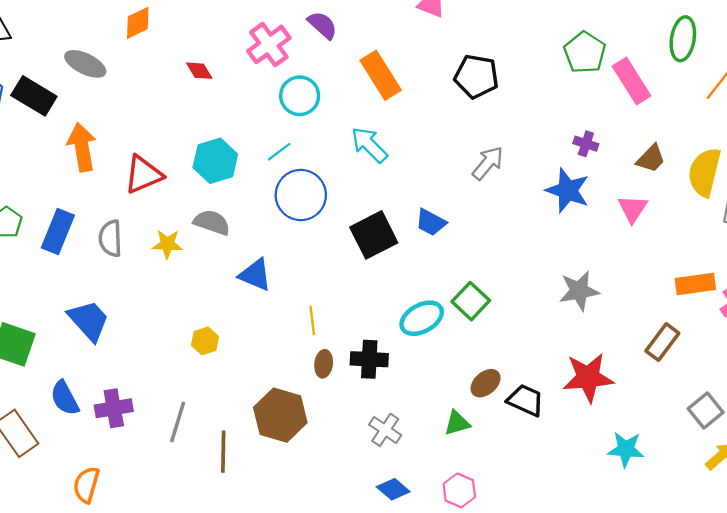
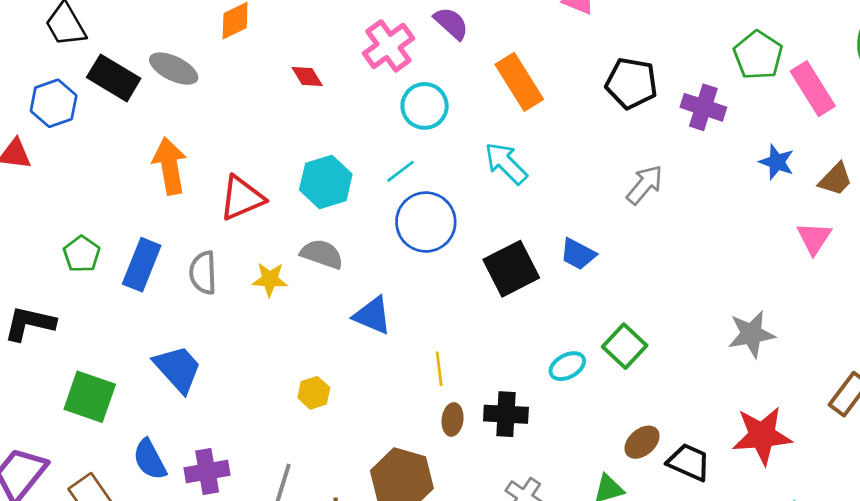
black rectangle: (34, 96) -> (114, 78), moved
purple cross: (586, 144) -> (703, 107), moved, size x1.5
blue star: (568, 190) -> (777, 162), moved, size x0.7
cyan ellipse: (422, 318) -> (567, 366), size x0.7

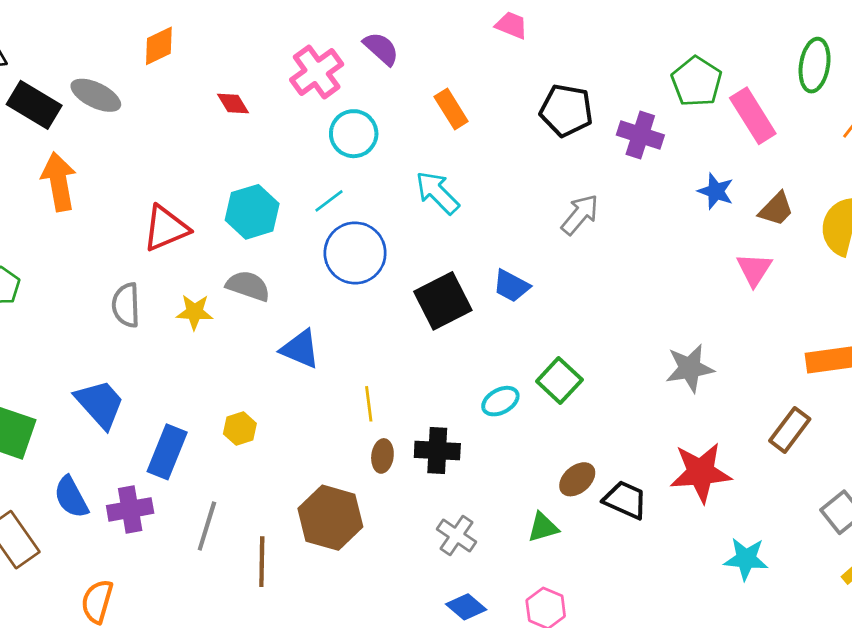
orange rectangle: (519, 82) -> (451, 109), size x0.7
orange arrow: (170, 166) -> (59, 182), moved
blue rectangle: (142, 265) -> (167, 452), moved

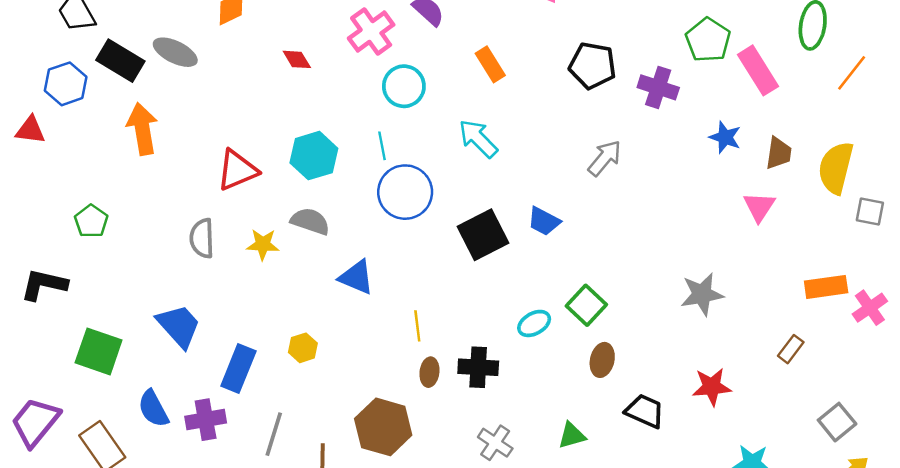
cyan line: (329, 201) -> (382, 146), turned -64
brown trapezoid: (776, 209) -> (779, 153), turned -36
brown rectangle: (790, 430) -> (791, 349), size x0.7
red star: (701, 472) -> (712, 387), size x0.7
brown ellipse: (577, 479) -> (602, 360), moved, turned -36

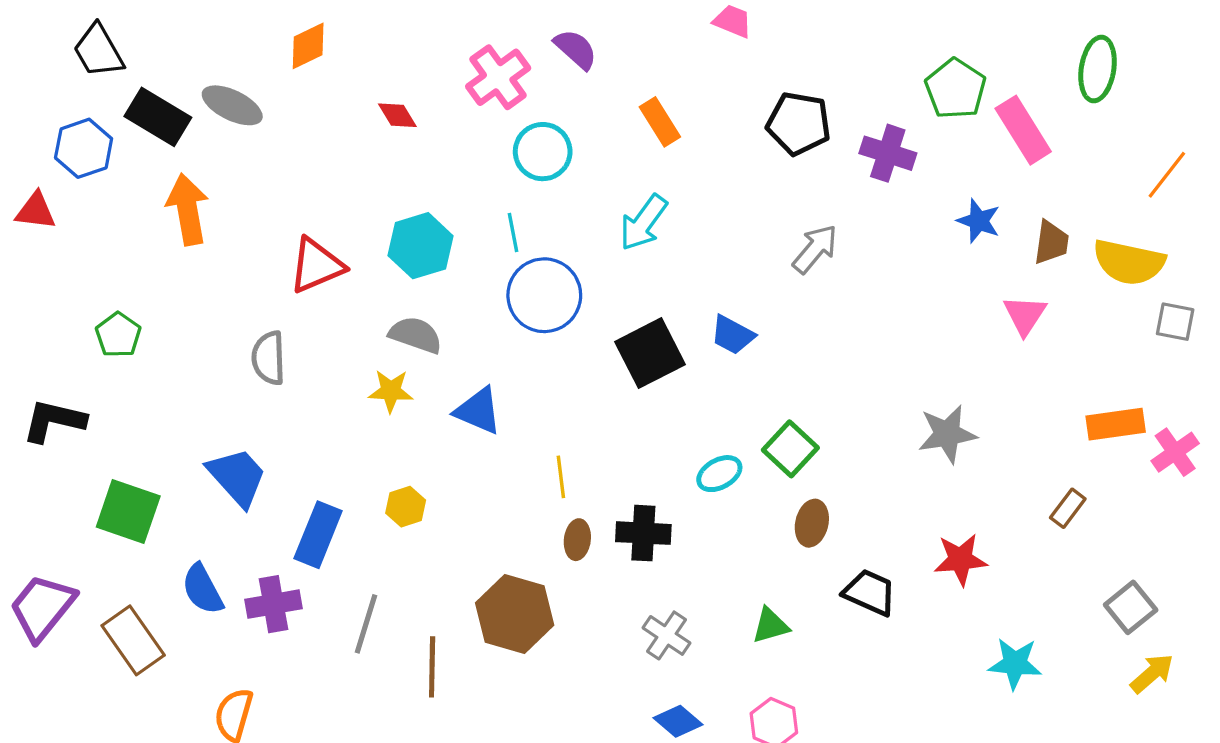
orange line: (852, 73) -> (1167, 175), moved
cyan arrow: (478, 139) -> (643, 223), turned -99
yellow semicircle: (836, 168) -> (1129, 262), turned -92
yellow star: (263, 244) -> (391, 391), moved

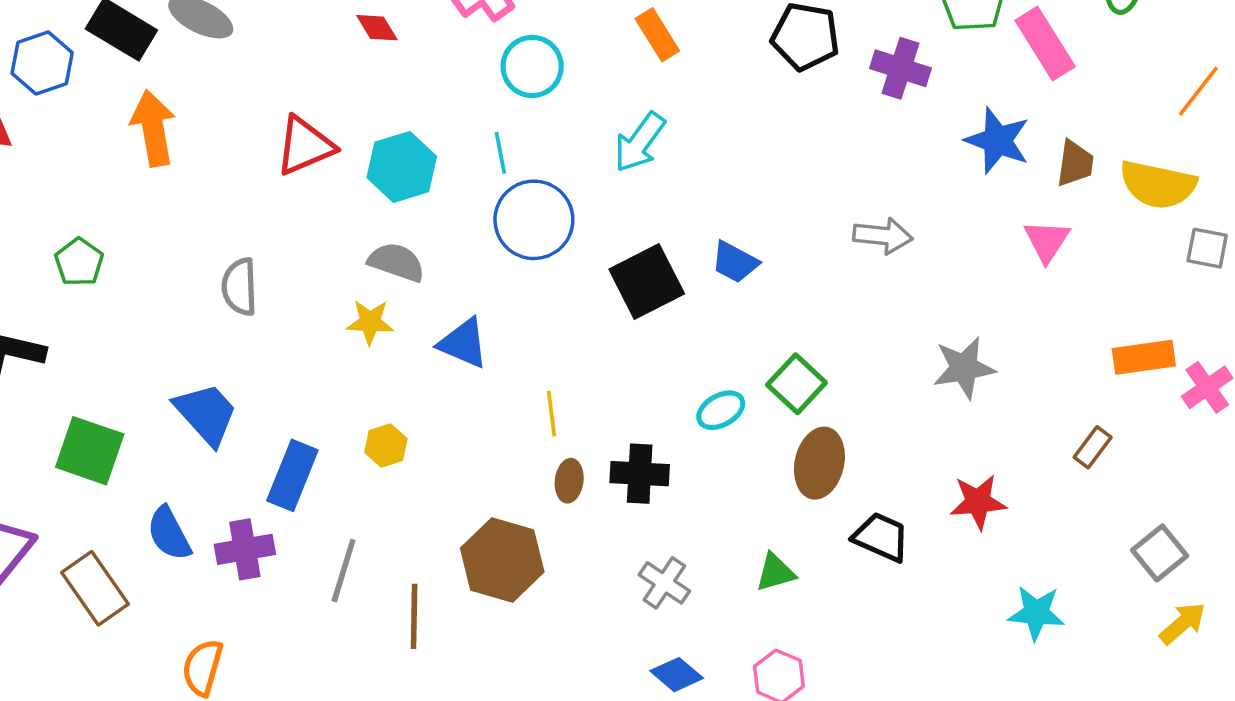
blue star: (979, 221) -> (997, 141), size x1.4
gray arrow: (815, 249) -> (883, 236), moved, turned 56
red triangle: (316, 266) -> (305, 146), moved
brown ellipse: (812, 523) -> (819, 463), size x1.4

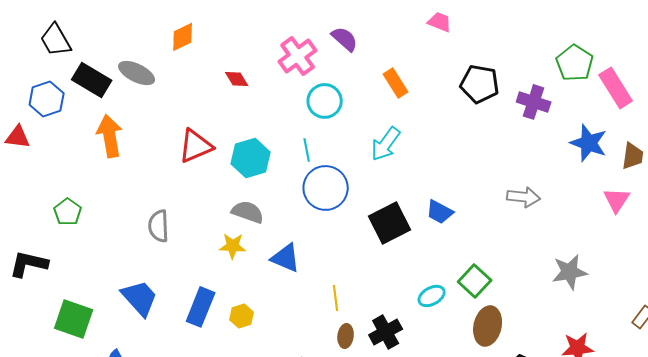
black cross: (640, 474) -> (386, 332), turned -32
blue rectangle: (292, 475) -> (201, 307), moved

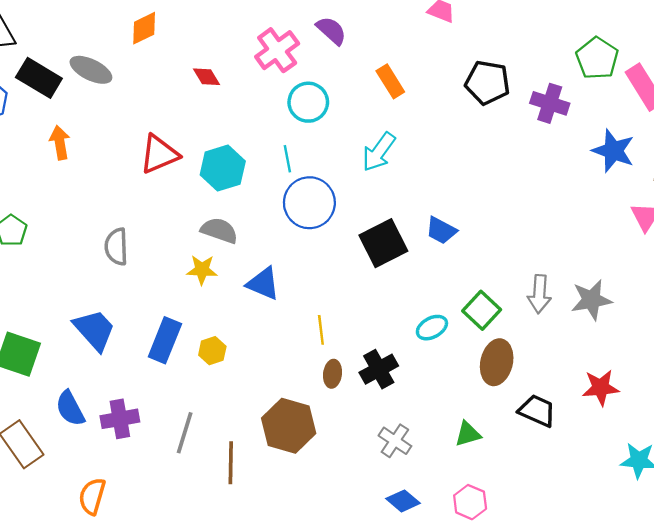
orange arrow: (110, 136) -> (60, 143), size x0.7
gray arrow: (524, 197) -> (539, 294), moved, turned 88

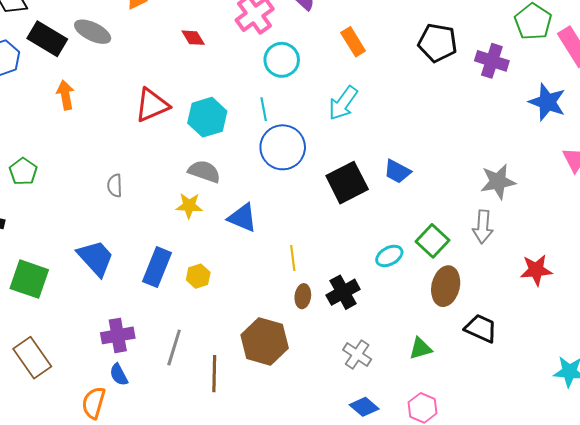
gray semicircle: (116, 247) -> (115, 186), size x0.7
gray star: (591, 300) -> (498, 182), moved
red star: (601, 388) -> (536, 270), moved
blue semicircle: (70, 408) -> (119, 375), moved, size x0.7

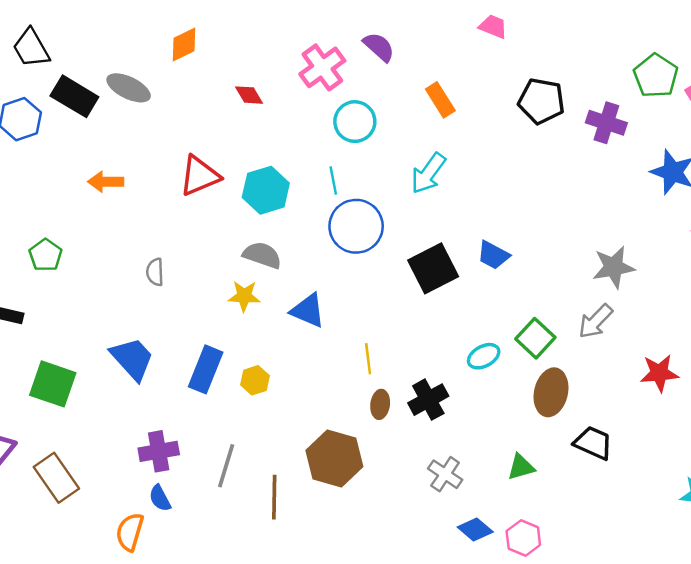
orange arrow: (65, 95) -> (106, 182), moved, turned -80
gray arrow: (483, 227) -> (596, 321), turned 40
blue diamond: (364, 407) -> (475, 530), moved

